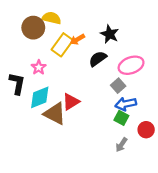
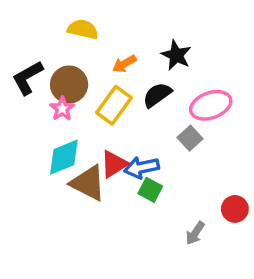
brown circle: (33, 28) -> (69, 85), moved
yellow rectangle: (62, 45) -> (114, 105), moved
black L-shape: (17, 83) -> (28, 78), moved, turned -130
blue arrow: (126, 104) -> (142, 167), moved
green square: (121, 118) -> (150, 190), moved

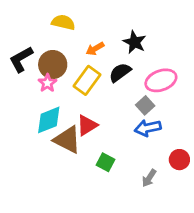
blue arrow: (142, 167) -> (148, 128), moved
green square: (150, 190) -> (106, 162), moved

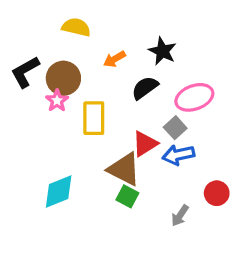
yellow rectangle: (87, 80) -> (94, 118), moved, turned -36
cyan diamond: (49, 120) -> (59, 192), moved
red triangle: (87, 125) -> (145, 144), moved
brown triangle: (67, 140) -> (124, 169), moved

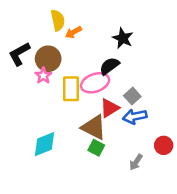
yellow semicircle: (76, 27) -> (58, 20), turned 65
orange arrow: (115, 59) -> (73, 32), moved
pink ellipse: (194, 97) -> (95, 83), moved

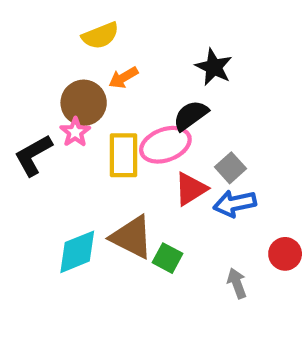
yellow semicircle: (58, 20) -> (100, 36), turned 80
orange arrow: (73, 32) -> (123, 78), moved
black L-shape: (19, 54) -> (33, 155), moved
brown triangle: (94, 127) -> (132, 237), moved
gray arrow: (136, 162) -> (237, 283), turned 126

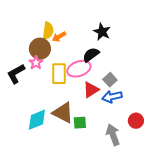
yellow semicircle: (100, 36) -> (48, 31), moved, turned -60
green square: (168, 258) -> (80, 123), turned -32
gray arrow: (237, 283) -> (113, 135), size x1.5

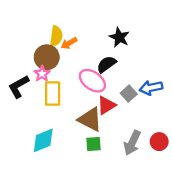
pink ellipse: (79, 69) -> (92, 81), turned 55
yellow rectangle: (59, 74) -> (53, 94), moved
blue arrow: (112, 97) -> (151, 88), moved
brown triangle: (63, 113) -> (90, 119), moved
gray arrow: (113, 135) -> (132, 143), moved, turned -135

